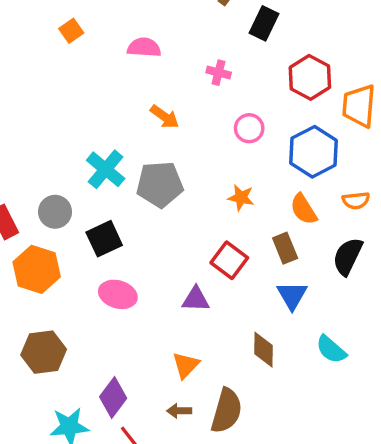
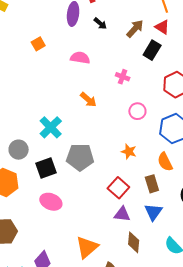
gray pentagon: (160, 184) -> (80, 157), moved
purple triangle: (196, 299) -> (122, 214), moved
orange triangle: (186, 365) -> (87, 247), size x1.4

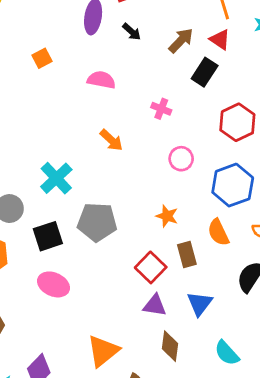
brown rectangle: (152, 184) -> (187, 254), moved

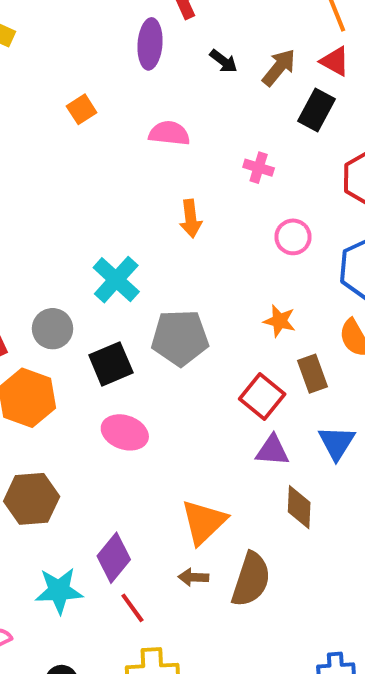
black arrow: (132, 32) -> (224, 61), moved
orange arrow: (111, 140) -> (191, 219), turned 45

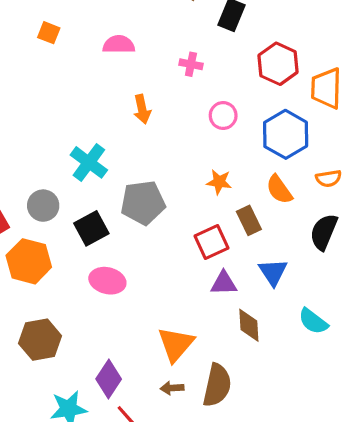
orange square: (82, 109) -> (49, 33), turned -30
red square: (262, 396) -> (212, 242), turned 32

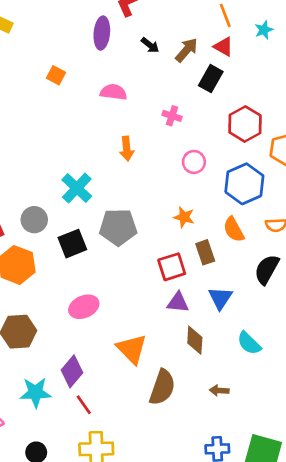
pink ellipse: (107, 281) -> (84, 307), moved, turned -44
orange triangle: (176, 344) -> (132, 349), turned -32
brown arrow: (172, 388) -> (219, 391), moved

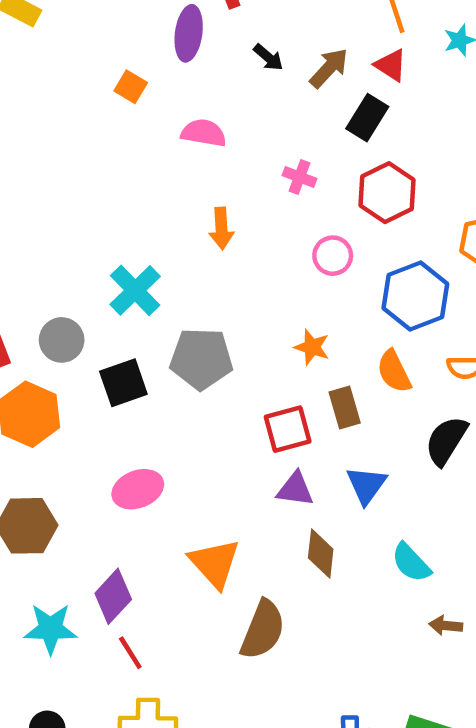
orange square: (56, 75) -> (131, 87), moved
red hexagon: (245, 124) -> (387, 193), moved
brown arrow: (219, 391) -> (446, 625), moved

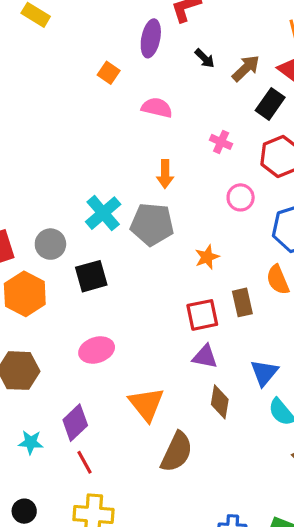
orange star: (312, 347) -> (207, 257), moved, turned 30
gray pentagon: (201, 359) -> (152, 224), moved
blue triangle: (366, 485) -> (264, 373), moved
cyan star: (51, 629) -> (31, 442), size x0.7

